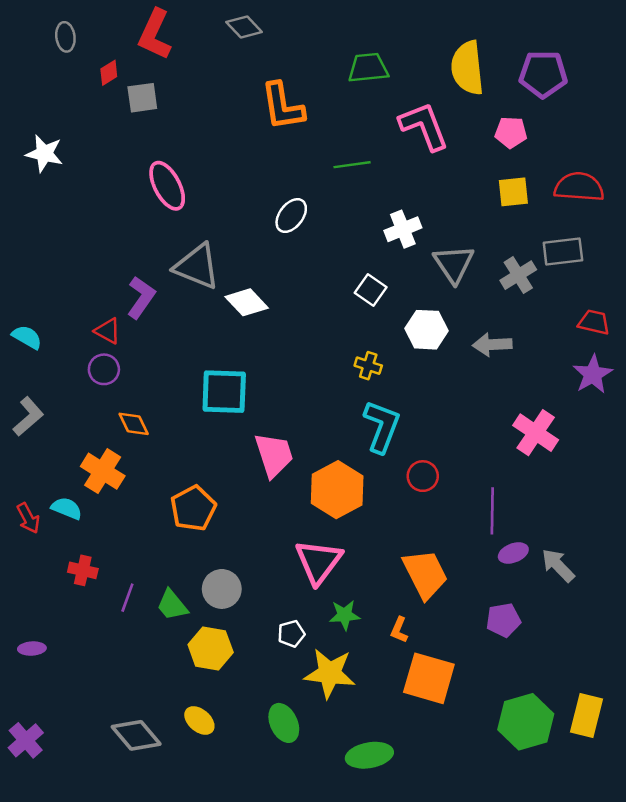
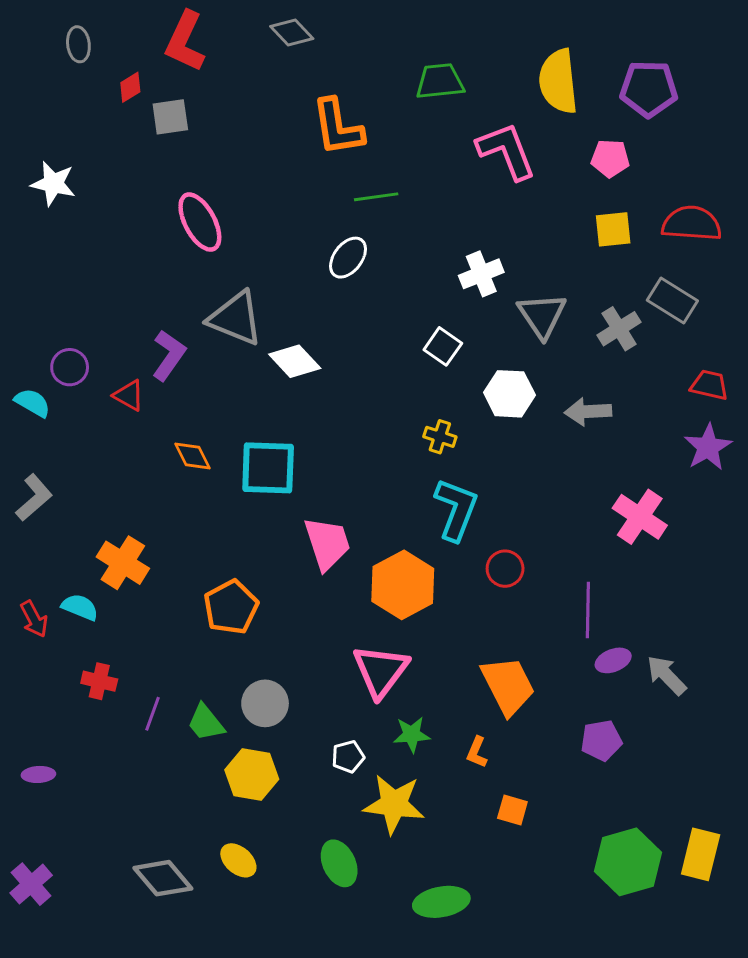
green line: (352, 165) -> (376, 197), moved
gray rectangle: (563, 251) -> (672, 301), turned 39
purple circle: (104, 369) -> (70, 367), moved
orange diamond: (134, 424) -> (192, 456), moved
orange square: (429, 678) -> (512, 810), size x0.5

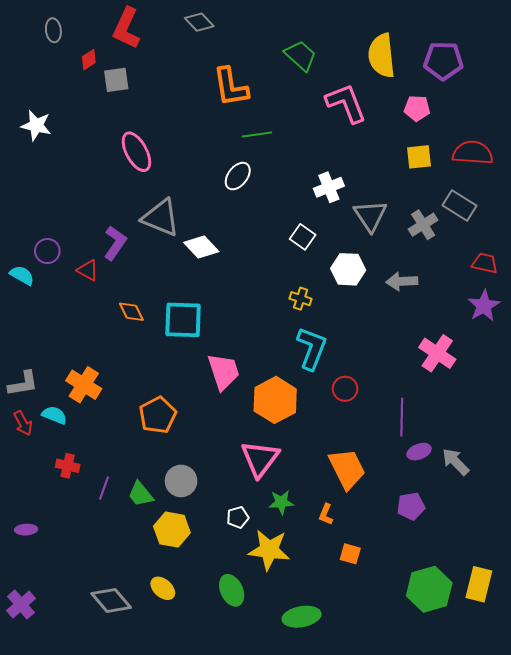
green trapezoid: (440, 81) -> (301, 56), turned 48
gray L-shape: (34, 498) -> (23, 384), moved, turned 32

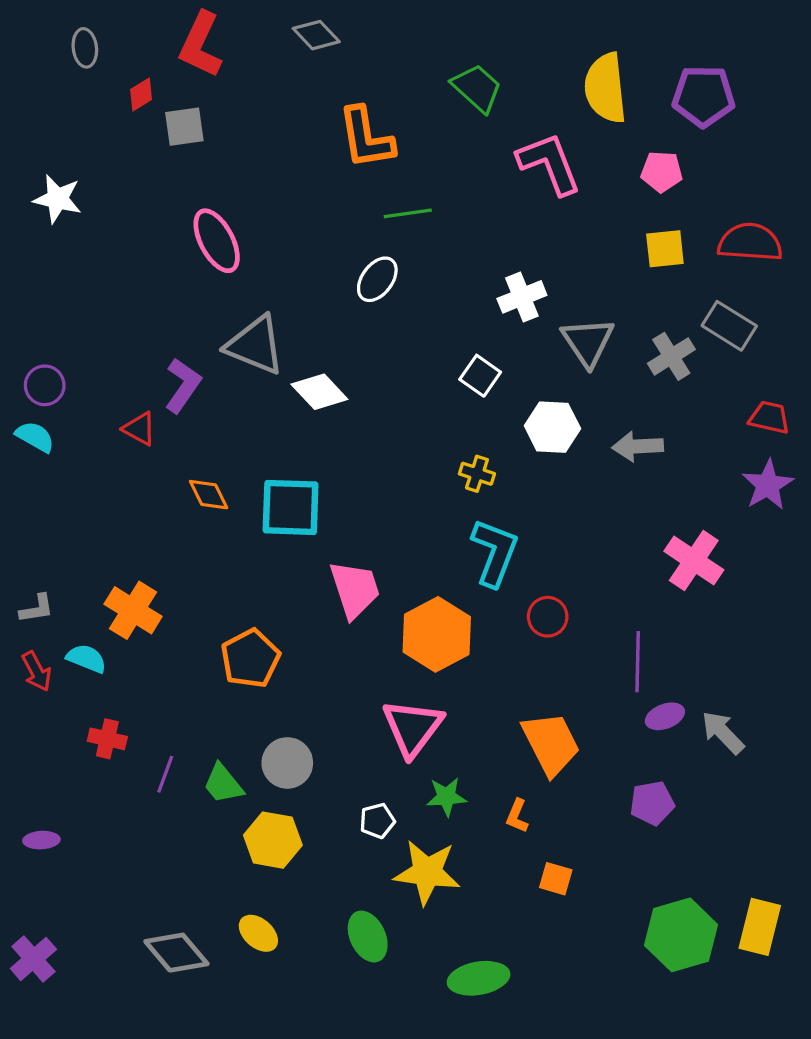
purple circle: (47, 251) -> (45, 385), moved
gray L-shape: (23, 384) -> (37, 609), size x0.7

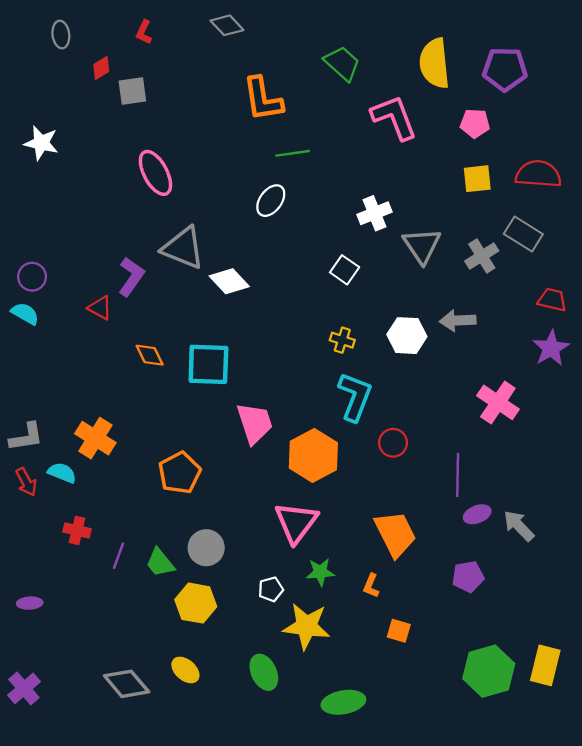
red L-shape: (201, 45) -> (144, 32), size x0.5
white hexagon: (552, 427) -> (407, 336), moved
gray L-shape: (37, 609) -> (26, 437), size x1.4

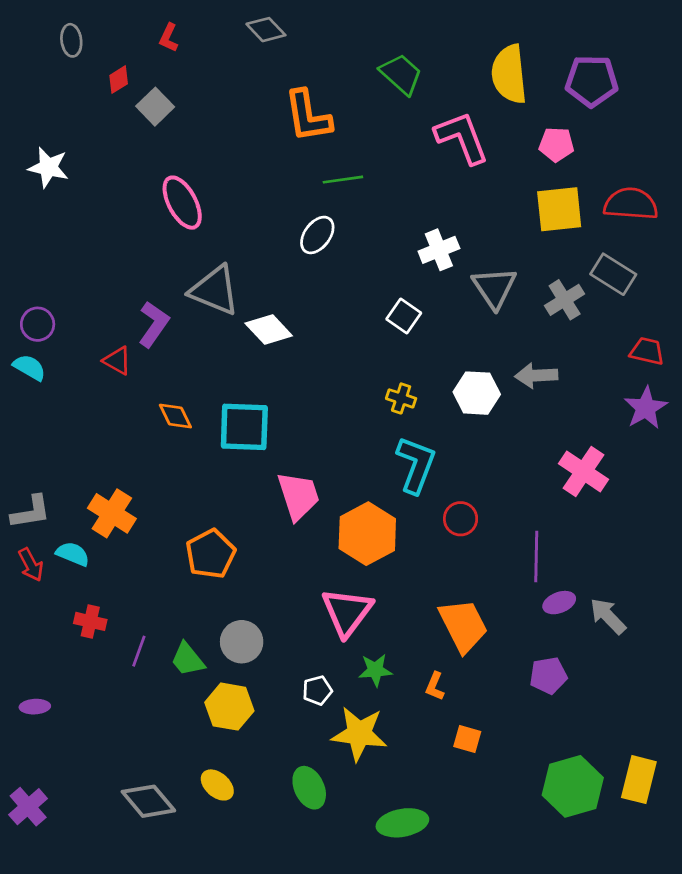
gray square: (132, 91) -> (155, 107), turned -36
yellow square: (477, 179) -> (559, 209), size x1.4

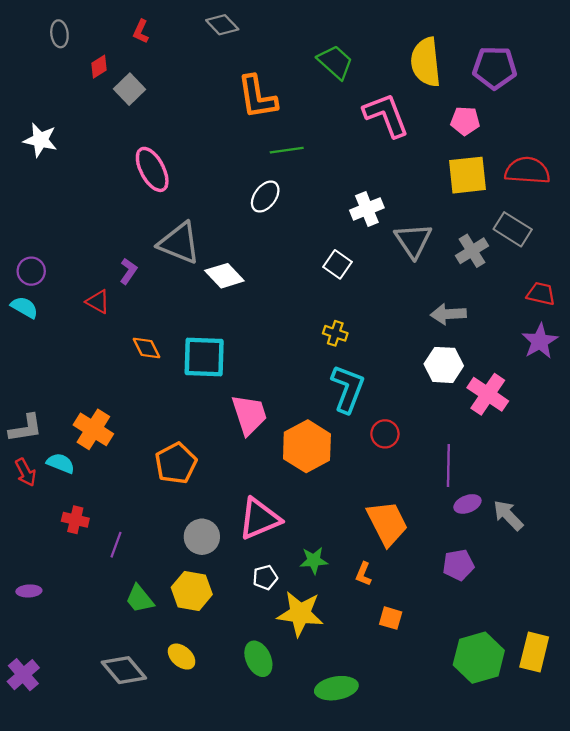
purple L-shape: (154, 324) -> (128, 271), size x0.7
white hexagon: (477, 393) -> (444, 365), moved
pink triangle: (347, 612) -> (260, 519), moved, turned 30
green trapezoid: (188, 659) -> (140, 599), moved

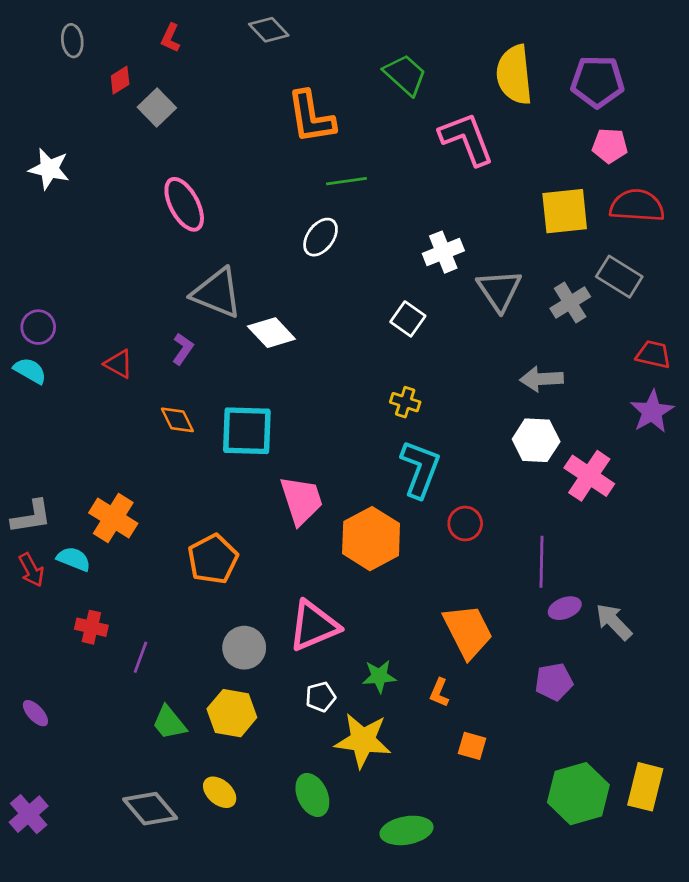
pink pentagon: (465, 121) -> (610, 146), moved
purple L-shape: (128, 271) -> (183, 349), moved
purple ellipse: (29, 591) -> (35, 713), turned 50

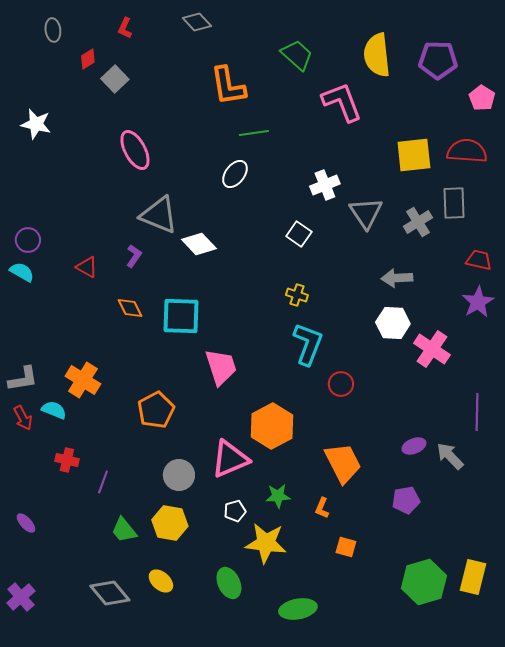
pink pentagon: (610, 146) -> (482, 98), moved, turned 30
gray rectangle: (619, 277) -> (454, 203), turned 56
orange hexagon: (371, 539) -> (272, 426), moved
purple line: (542, 562) -> (477, 412), moved

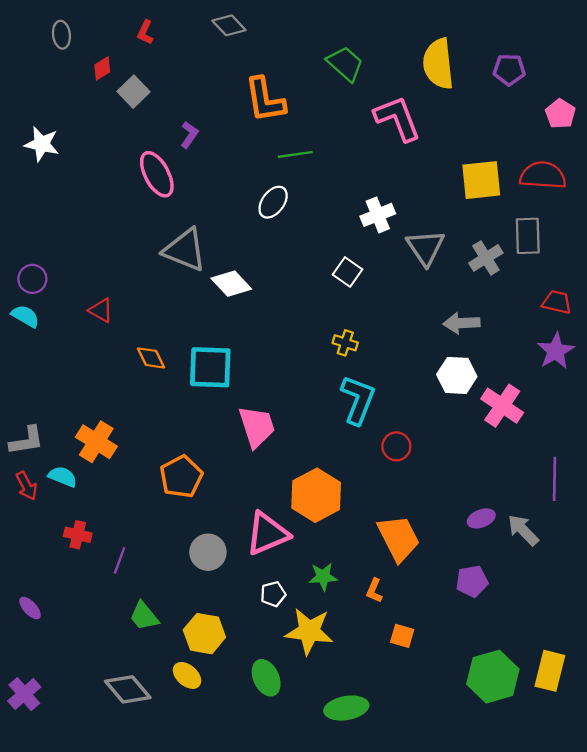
purple pentagon: (438, 60) -> (509, 70), size x0.7
purple L-shape: (134, 256) -> (189, 135), moved
yellow hexagon: (170, 523) -> (204, 634), moved

